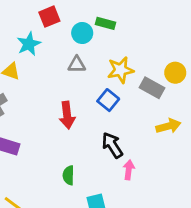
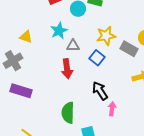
cyan star: (29, 44) -> (59, 31), moved
gray triangle: (77, 64) -> (73, 46), moved
green semicircle: (69, 175) -> (68, 113), size x1.5

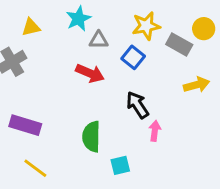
yellow triangle: (26, 37) -> (31, 27), turned -32
red arrow: (67, 69) -> (90, 73), turned -60
purple rectangle: (21, 91) -> (25, 125), moved

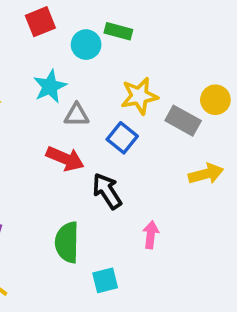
black arrow: (137, 105) -> (107, 191), moved

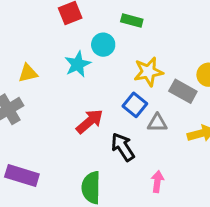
cyan circle: (86, 45) -> (103, 45), moved
gray triangle: (77, 115) -> (157, 123), moved
red arrow: (65, 159) -> (90, 121), turned -64

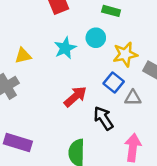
cyan circle: (103, 45) -> (96, 38), moved
pink arrow: (157, 182) -> (133, 148), size x1.5

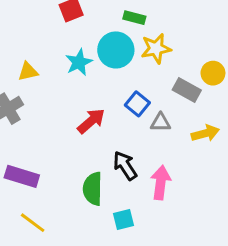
cyan circle: (96, 38) -> (116, 50), size x1.5
yellow star: (125, 54) -> (156, 48), moved
black arrow: (103, 118) -> (125, 166), moved

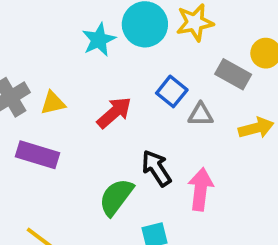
yellow triangle: (28, 72) -> (53, 103), moved
purple rectangle: (22, 176) -> (37, 155), moved
green semicircle: (93, 189) -> (116, 197), turned 36

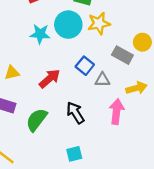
cyan star: (99, 40) -> (40, 34), turned 30
pink arrow: (201, 189) -> (117, 112), moved
green semicircle: (116, 197) -> (37, 120), moved

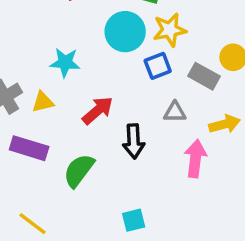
cyan star: (40, 34) -> (65, 62), moved
blue square: (85, 66) -> (158, 66), moved, turned 30
black arrow: (75, 113) -> (134, 141), moved, turned -150

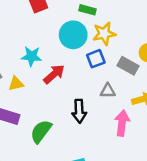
red arrow: (98, 110) -> (54, 74), moved

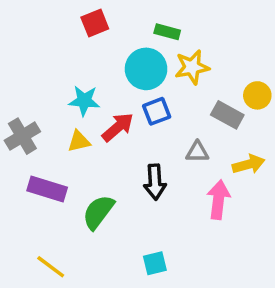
blue square: (96, 59) -> (157, 111), moved
yellow triangle: (16, 84) -> (79, 141), moved

